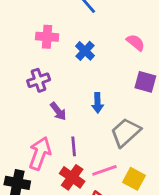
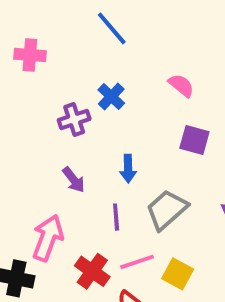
pink cross: (47, 37) -> (30, 55), moved
purple cross: (39, 80) -> (74, 119), moved
purple line: (74, 146) -> (116, 217), moved

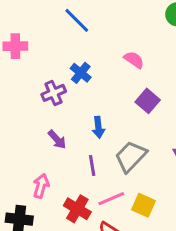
purple square: (194, 140) -> (148, 101), turned 30
pink arrow: (48, 238) -> (41, 186), size x0.7

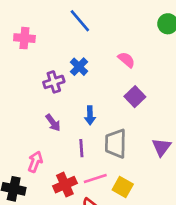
gray trapezoid: (131, 157) -> (116, 144), turned -48
red cross: (77, 209) -> (65, 185), turned 30

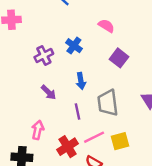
blue cross: (79, 67) -> (74, 46), moved
yellow square: (123, 187) -> (120, 141), turned -36

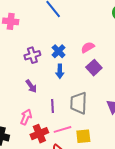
pink semicircle: (106, 26) -> (88, 47), moved, turned -72
blue arrow: (81, 81) -> (60, 71), moved
pink arrow: (38, 130) -> (26, 117), moved

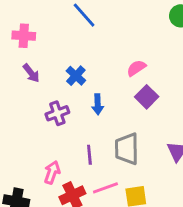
blue cross: (59, 51) -> (76, 76), moved
purple cross: (32, 55) -> (57, 113), moved
purple arrow: (31, 86) -> (31, 73), moved

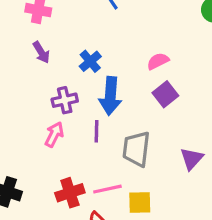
blue arrow: (98, 104) -> (110, 96), size x1.6
purple line: (89, 155) -> (96, 131), moved
pink arrow: (52, 172) -> (54, 134), moved

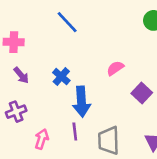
purple square: (165, 94) -> (142, 93), moved
purple cross: (65, 100) -> (16, 112), moved

